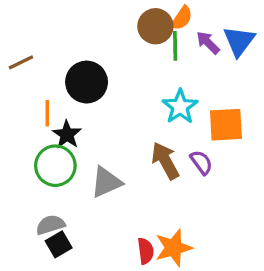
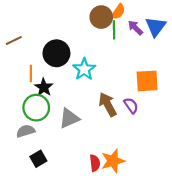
cyan star: (180, 107) -> (84, 69), moved
gray semicircle: (50, 225) -> (26, 131), moved

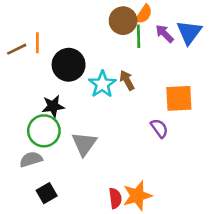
orange line: (31, 74) -> (37, 43), moved
black star: (44, 87) -> (53, 106), turned 30
brown arrow: (108, 104) -> (127, 80), moved, size x0.7
gray triangle: (69, 118) -> (84, 144), turned -30

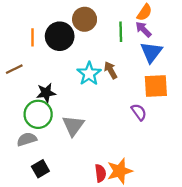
orange semicircle: (144, 14) -> (145, 12), moved
brown circle: (123, 21) -> (85, 19), moved
blue triangle: (189, 32) -> (151, 52), moved
brown line: (17, 49) -> (14, 69), moved
black circle: (69, 65) -> (60, 36), moved

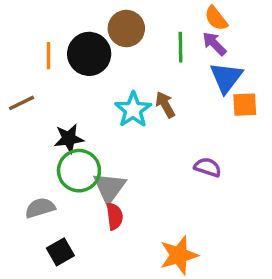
orange semicircle: (145, 12) -> (216, 18), turned 108
orange square: (156, 86) -> (245, 105), moved, size x0.7
purple semicircle: (139, 112) -> (208, 167), turned -36
green circle: (38, 114) -> (79, 171), moved
red semicircle: (100, 173) -> (114, 216), moved

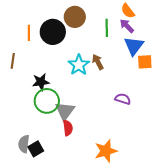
brown line: (21, 103) -> (13, 61), turned -56
gray semicircle: (40, 208) -> (24, 144), moved, turned -66

